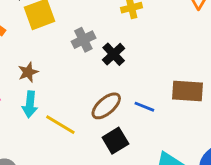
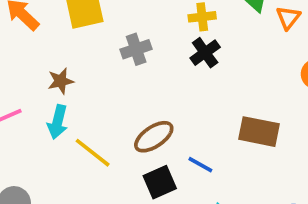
black cross: (114, 54) -> (205, 53), moved
blue line: (144, 107) -> (200, 165), moved

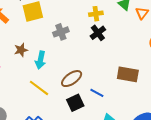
cyan arrow: (58, 122) -> (40, 60), moved

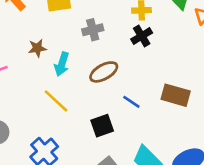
brown ellipse: (72, 79) -> (104, 72), moved
blue line: (97, 93) -> (131, 102), moved

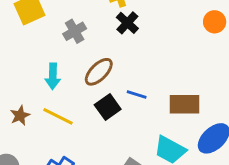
brown star: (37, 48) -> (20, 115), moved
brown rectangle: (176, 95) -> (185, 104), moved
black square: (102, 126) -> (108, 107), moved

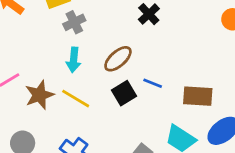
gray cross: (75, 31) -> (74, 22), moved
brown star: (20, 115) -> (39, 95), size x1.5

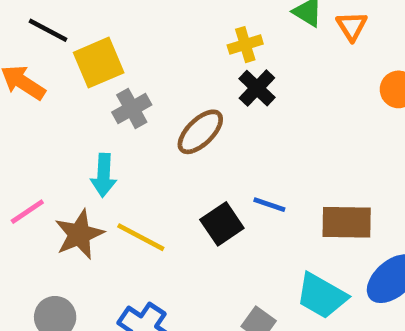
brown ellipse: (118, 59) -> (200, 132), moved
cyan arrow: (74, 60) -> (104, 175), moved

